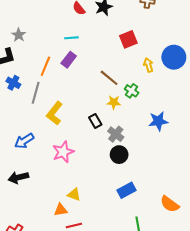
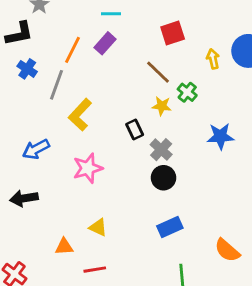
red square: (128, 39) -> (173, 33), moved
orange triangle: (61, 210) -> (64, 247), moved

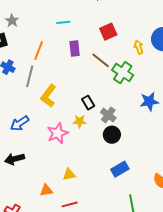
purple rectangle: (105, 43) -> (75, 49), moved, turned -42
green cross: (187, 92) -> (123, 73), size x1.5
yellow star: (162, 106) -> (80, 121), moved
yellow triangle: (98, 227) -> (69, 174), turned -32

